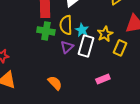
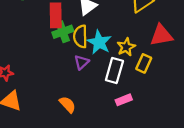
cyan star: (82, 30) -> (99, 42), size x1.5
green cross: (46, 31) -> (63, 32), moved, turned -30
white rectangle: (86, 46) -> (114, 70), moved

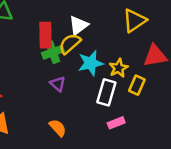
yellow semicircle: (80, 36) -> (70, 44), moved, turned 50
cyan star: (99, 42) -> (91, 63), turned 30
purple triangle: (82, 62) -> (58, 84), moved, turned -35

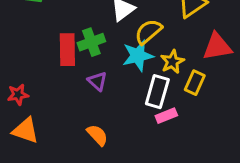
red rectangle: (46, 35) -> (67, 50), moved
yellow semicircle: (70, 44) -> (148, 32), moved
pink rectangle: (116, 123) -> (166, 116), moved

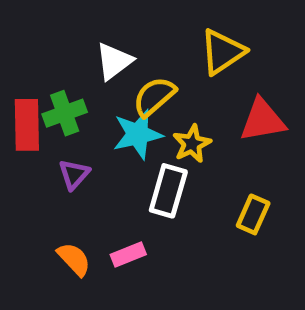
purple triangle: (97, 81) -> (74, 174), turned 30
yellow rectangle: (195, 83) -> (253, 214), moved
pink rectangle: (166, 116) -> (128, 254), moved

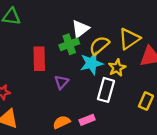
yellow triangle: (222, 52) -> (129, 39), moved
green cross: (65, 113) -> (69, 44), moved
orange semicircle: (74, 259) -> (61, 122), turned -72

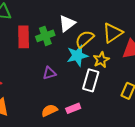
green cross: (69, 44) -> (45, 36), moved
red rectangle: (39, 59) -> (24, 37), moved
purple triangle: (61, 82) -> (49, 73), turned 32

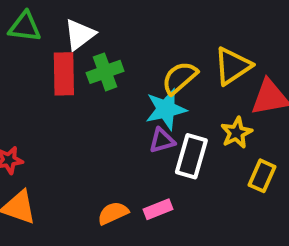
white triangle: (67, 24) -> (80, 35), moved
yellow star: (101, 60) -> (236, 133), moved
purple triangle: (49, 73) -> (162, 141), moved

